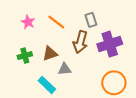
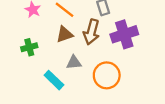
brown triangle: (50, 53) -> (64, 34), moved
orange circle: (114, 83) -> (107, 75), moved

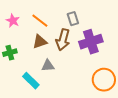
orange circle: (107, 75) -> (104, 80), moved

